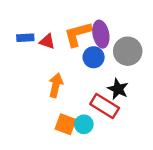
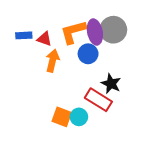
gray circle: (128, 51) -> (113, 30), moved
orange arrow: (56, 85) -> (53, 61), moved

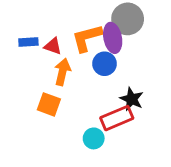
gray circle: (113, 30) -> (128, 19), moved
red rectangle: (98, 100) -> (117, 118), turned -55
orange square: (62, 117) -> (49, 104), moved

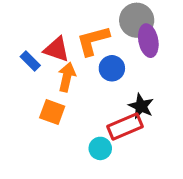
purple ellipse: (113, 38) -> (148, 41), moved
blue rectangle: (28, 42) -> (30, 61), moved, turned 48
red triangle: (53, 46) -> (57, 49), size x1.4

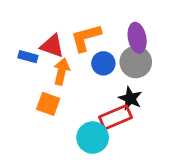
gray circle: (137, 20) -> (136, 62), moved
blue rectangle: (30, 61) -> (28, 57), turned -30
cyan circle: (100, 148) -> (93, 138), size x1.5

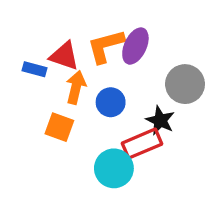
purple ellipse: (137, 38) -> (135, 46), moved, turned 36
gray circle: (136, 62) -> (185, 84), moved
blue circle: (103, 63) -> (111, 102), moved

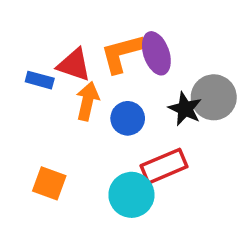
purple ellipse: (135, 46) -> (156, 53), turned -44
black star: (160, 120) -> (185, 109), moved
orange square: (59, 127) -> (49, 183), moved

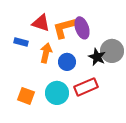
red triangle: (74, 65) -> (41, 23), moved
cyan circle: (131, 195) -> (57, 93), moved

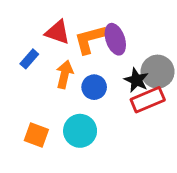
blue rectangle: (21, 42) -> (29, 59), turned -64
red rectangle: (86, 87) -> (148, 100), moved

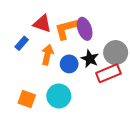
black star: (136, 80) -> (90, 59), moved

